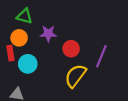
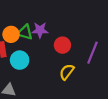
green triangle: (24, 16) -> (25, 32), moved
yellow semicircle: (75, 76) -> (67, 72), size x0.7

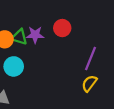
red circle: (62, 45) -> (62, 28), moved
yellow semicircle: (67, 72) -> (89, 83), moved

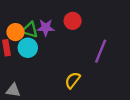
cyan circle: (14, 66) -> (28, 48), moved
yellow semicircle: (89, 83) -> (73, 80), moved

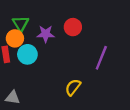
green triangle: (30, 30) -> (21, 24), moved, turned 42

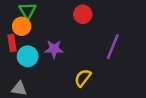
purple star: (46, 34) -> (54, 49), moved
cyan circle: (27, 54) -> (28, 56), moved

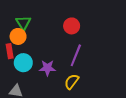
purple line: (113, 47) -> (76, 55), moved
purple star: (54, 49) -> (47, 68), moved

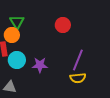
purple line: (76, 55) -> (78, 60), moved
yellow semicircle: (72, 82) -> (78, 78), moved, turned -133

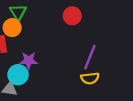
cyan circle: (17, 60) -> (18, 75), moved
purple star: (40, 65) -> (29, 61), moved

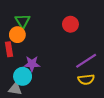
purple line: (90, 57) -> (86, 61), turned 35

